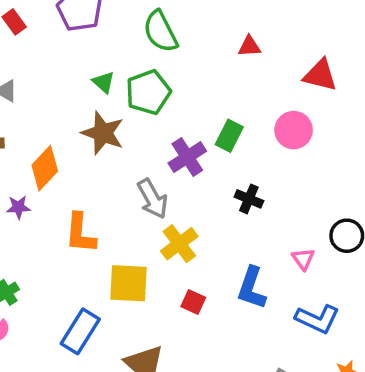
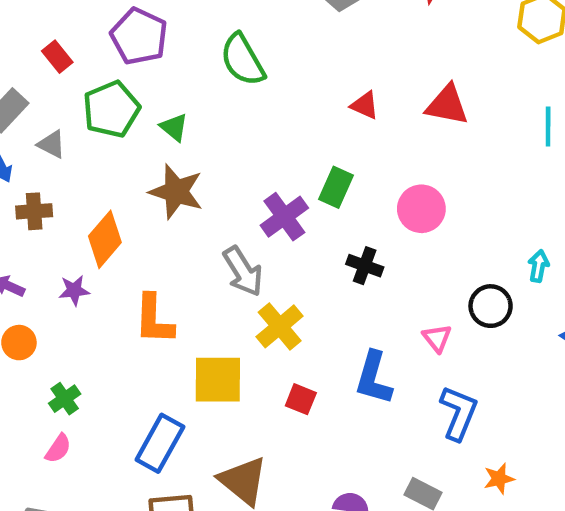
red triangle: (249, 46) -> (365, 105), moved, turned 30
green pentagon: (148, 92) -> (111, 109), moved
pink circle: (294, 130) -> (421, 209), moved
blue L-shape: (317, 319) -> (459, 413), turned -90

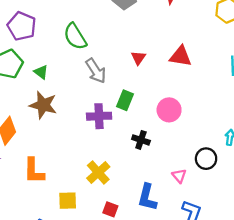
red triangle: (365, 105) -> (138, 58), turned 42
purple cross: (284, 217) -> (99, 116), turned 35
gray arrow: (243, 271) -> (96, 71), moved
yellow square: (218, 380) -> (68, 201), size x0.7

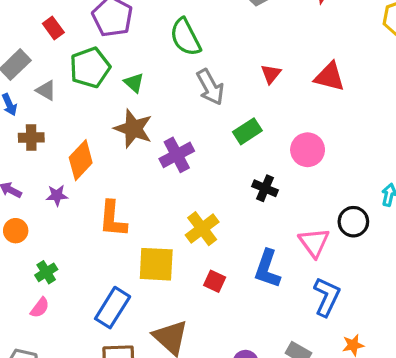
green rectangle: (125, 100) -> (247, 131), turned 30
purple cross: (99, 116) -> (177, 155), moved, turned -30
pink triangle: (179, 176) -> (314, 243), size x1.5
yellow square: (68, 201) -> (156, 264), size x1.4

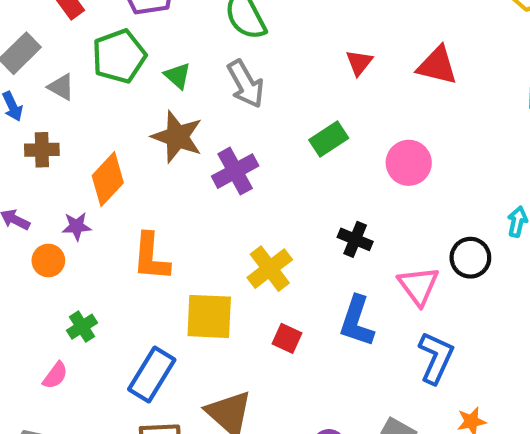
gray arrow: (210, 87) -> (246, 84), moved
black cross: (265, 188) -> (355, 239), moved
orange circle: (16, 231) -> (48, 261), moved
green cross: (46, 272) -> (82, 327), moved

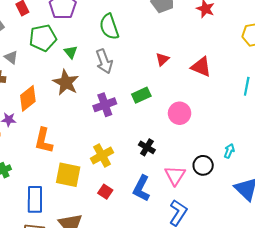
gray triangle: (61, 87) -> (11, 57), moved
purple cross: (235, 171) -> (105, 105), moved
blue rectangle: (152, 375) -> (35, 199), turned -40

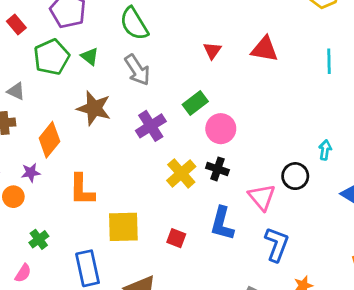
green triangle: (71, 52) -> (90, 56), moved
pink circle: (180, 113) -> (221, 129), moved
yellow cross: (102, 155) -> (181, 173), moved

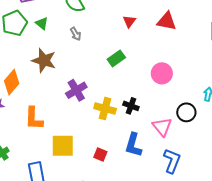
gray arrow: (137, 70) -> (76, 34), size x0.6
purple cross: (151, 126) -> (76, 90), moved
pink circle: (221, 129) -> (162, 73), moved
yellow cross: (181, 173) -> (105, 109), turned -35

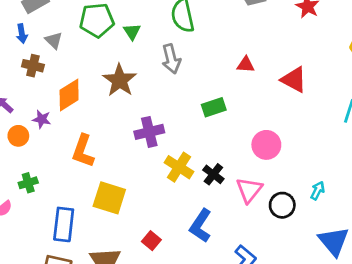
red triangle: (129, 21) -> (246, 65), turned 40
gray arrow: (76, 34) -> (171, 59), size x1.5
pink triangle: (162, 127) -> (249, 190), moved
red square: (100, 155) -> (151, 241), moved

